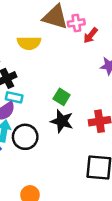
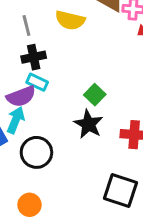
black circle: (25, 137) -> (36, 152), moved

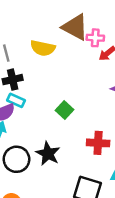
black star: (88, 124) -> (48, 154), moved

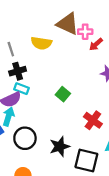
red cross: (98, 143) -> (93, 120), turned 36
black star: (48, 154) -> (60, 146), moved, turned 30

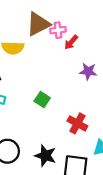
brown triangle: (68, 24) -> (38, 24), turned -45
black star: (60, 146) -> (45, 156), turned -30

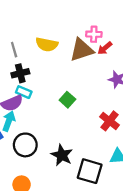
brown triangle: (38, 24) -> (82, 50), moved
red cross: (77, 123) -> (110, 121), moved

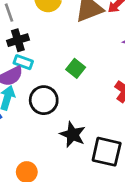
black circle: (25, 145) -> (44, 100), moved

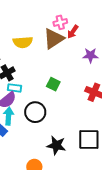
black star: (73, 134) -> (56, 145), moved

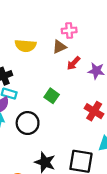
red arrow: (73, 32) -> (73, 63), moved
brown triangle: (54, 39) -> (59, 47), size x0.6

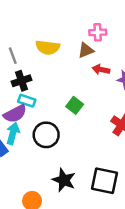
red arrow: (73, 63) -> (101, 70), turned 56

